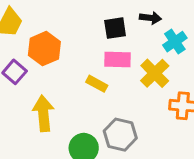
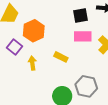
yellow rectangle: (97, 84) -> (61, 57), moved
yellow arrow: (43, 113) -> (32, 63), moved, size x0.6

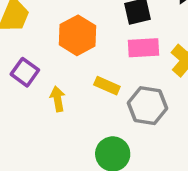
orange hexagon: (34, 31) -> (77, 35), moved
gray hexagon: (86, 86) -> (147, 106), moved

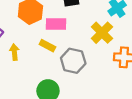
pink rectangle: (143, 48) -> (56, 24), moved

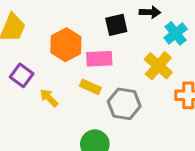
yellow arrow: (14, 52) -> (49, 98), turned -35

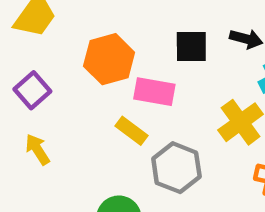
yellow arrow: (49, 98) -> (37, 149), moved

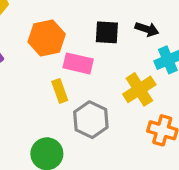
yellow rectangle: (131, 131) -> (60, 91), turned 30

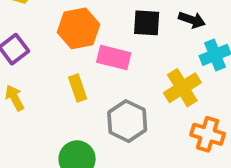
yellow rectangle: (60, 91) -> (78, 88), moved

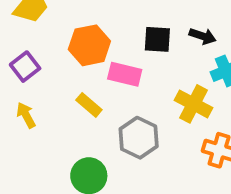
yellow rectangle: (78, 88) -> (89, 105), turned -30
yellow cross: (182, 88) -> (194, 104), turned -30

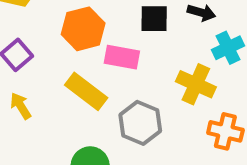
yellow rectangle: (89, 105) -> (86, 91), size x1.5

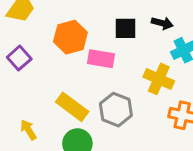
yellow rectangle: (86, 91) -> (72, 107), moved
yellow arrow: (21, 106) -> (28, 130), moved

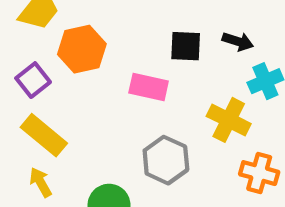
orange hexagon: (70, 37) -> (82, 49), moved
yellow rectangle: (72, 107) -> (44, 135), moved

